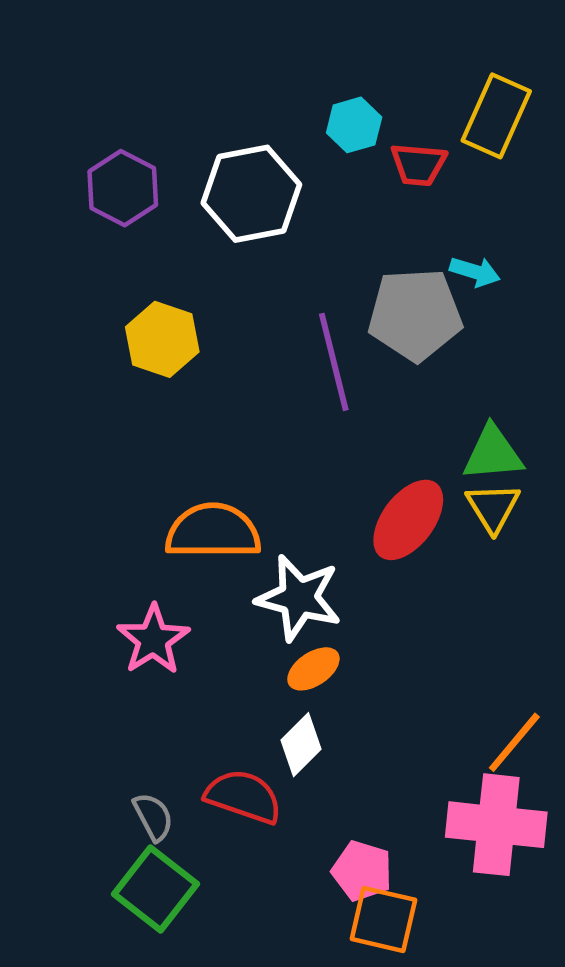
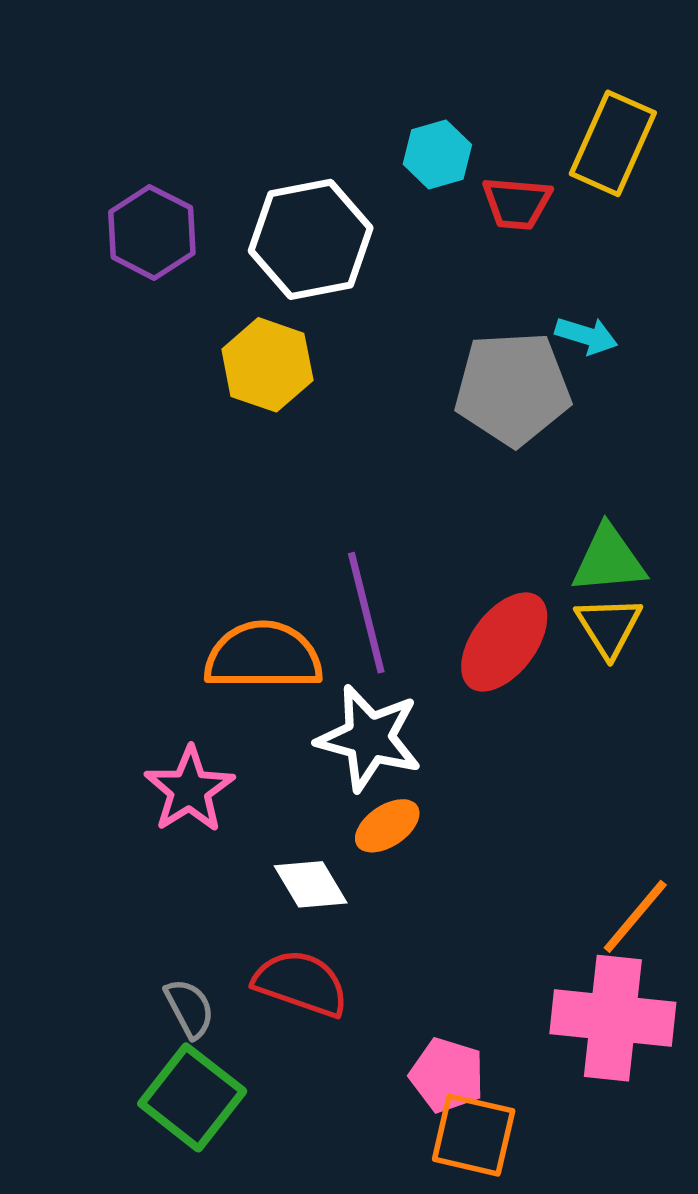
yellow hexagon: (162, 339) -> (267, 365), moved
purple line: (334, 362) -> (366, 613), moved
white diamond: (301, 745) -> (311, 884), moved, turned -76

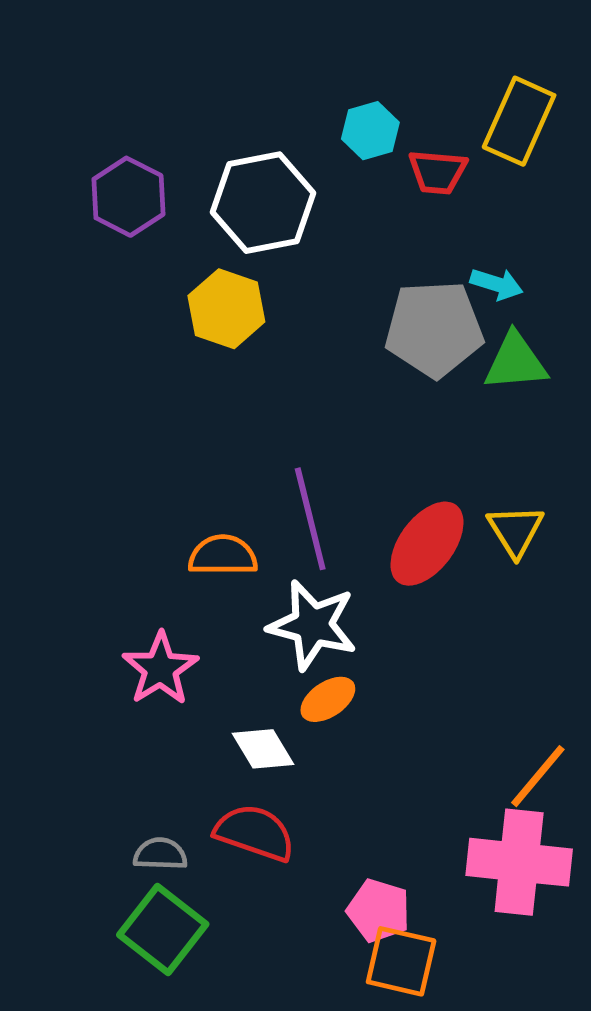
green triangle: (609, 560) -> (515, 362), moved
orange semicircle: (263, 656) -> (223, 555), size x0.7
gray semicircle: (189, 1008) -> (160, 854), turned -60

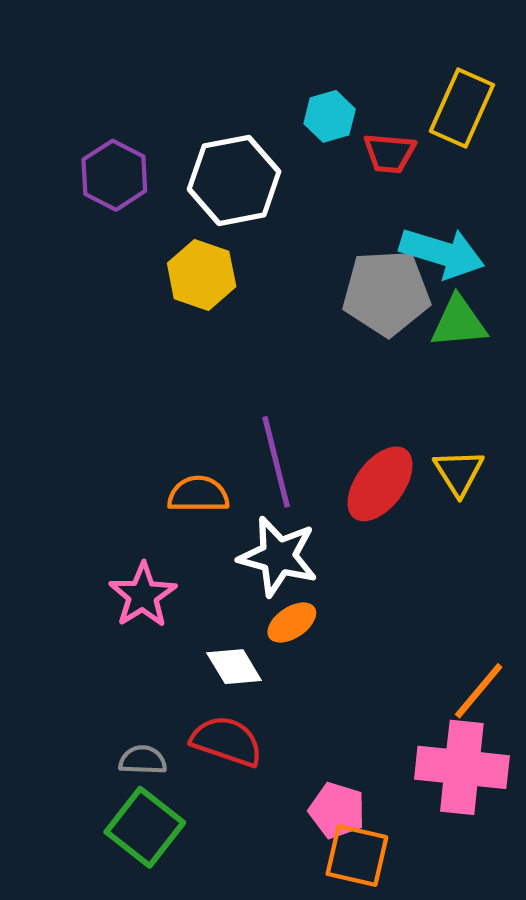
cyan arrow: (497, 284) -> (442, 253), size x1.8

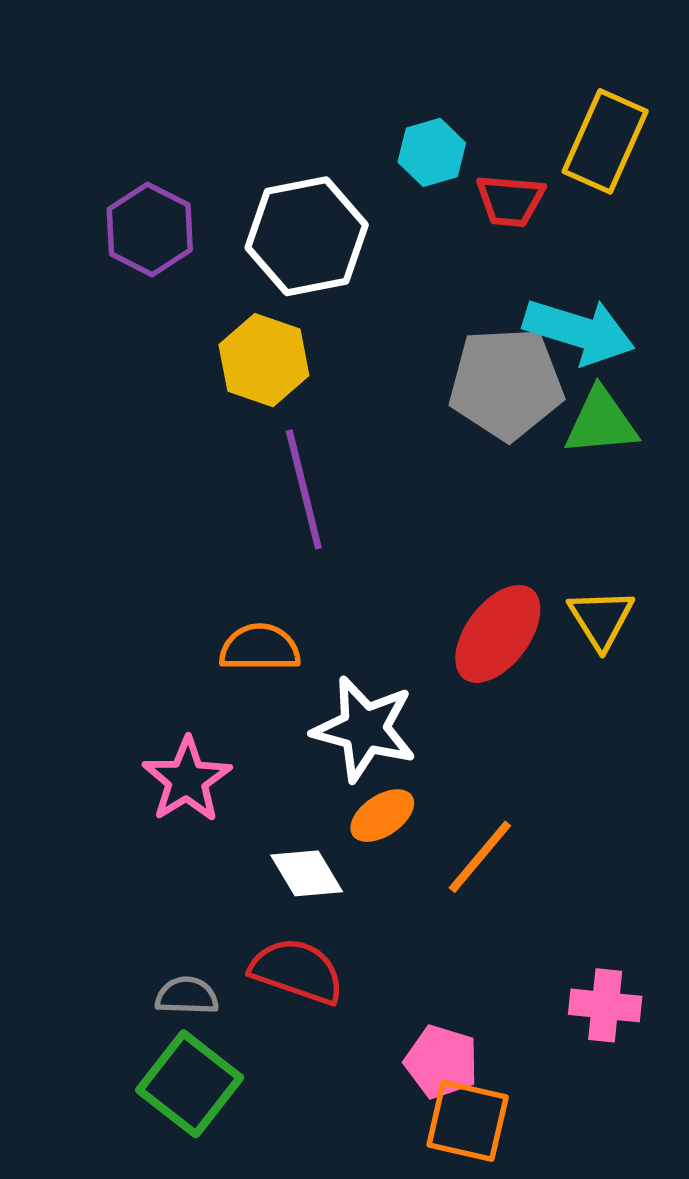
purple line: (276, 462) -> (304, 489), moved
orange line: (479, 691) -> (480, 857), moved
pink cross: (462, 767) -> (605, 1005), size x0.6

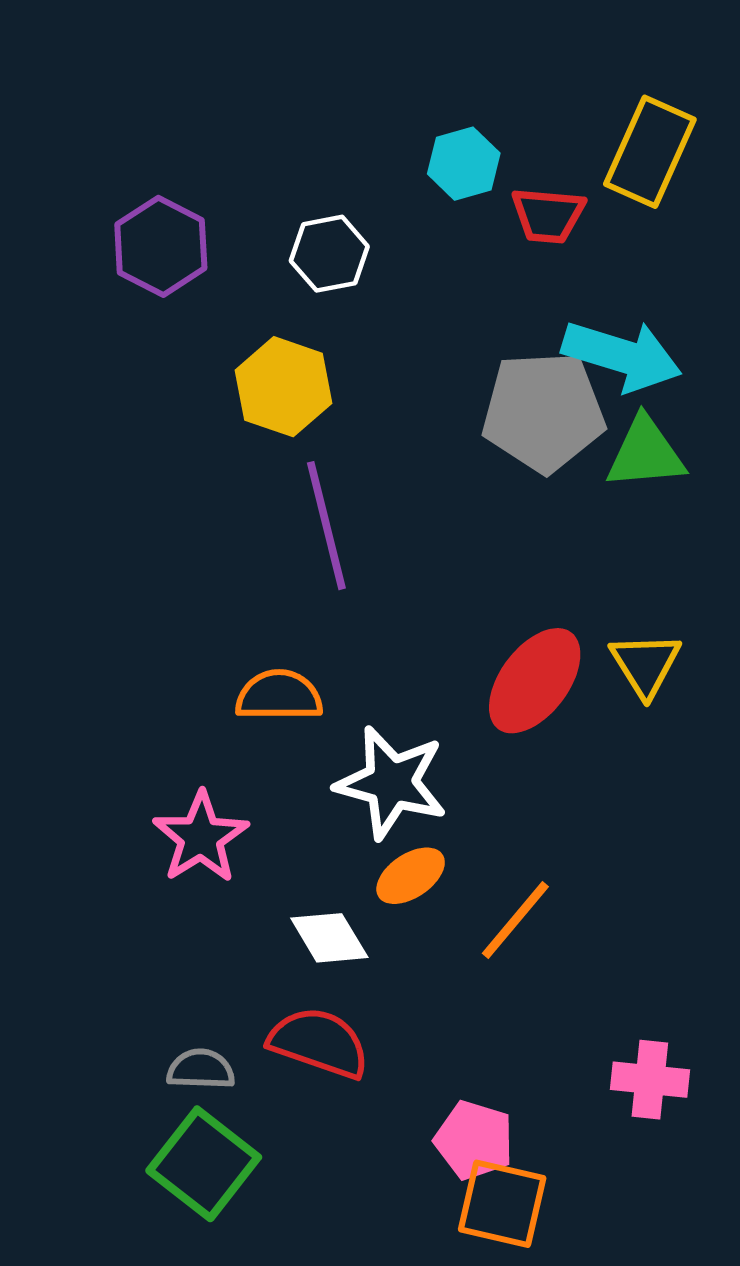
white hexagon: (307, 236) -> (329, 254), size x0.6

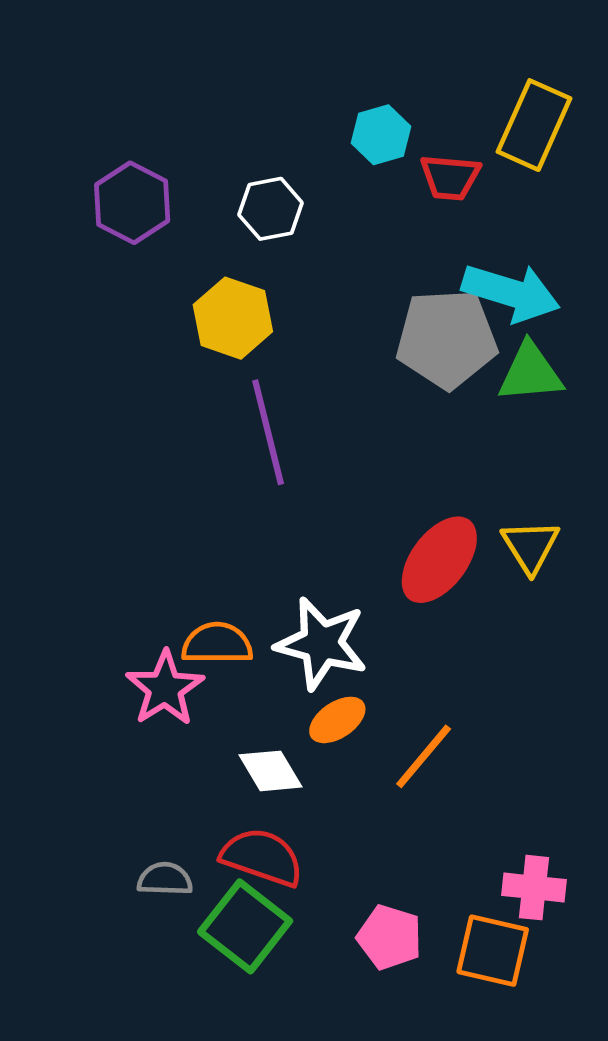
orange semicircle: (279, 695) -> (217, 643), moved
green square: (204, 1164) -> (245, 926), moved
orange square: (502, 1204) -> (493, 951), moved

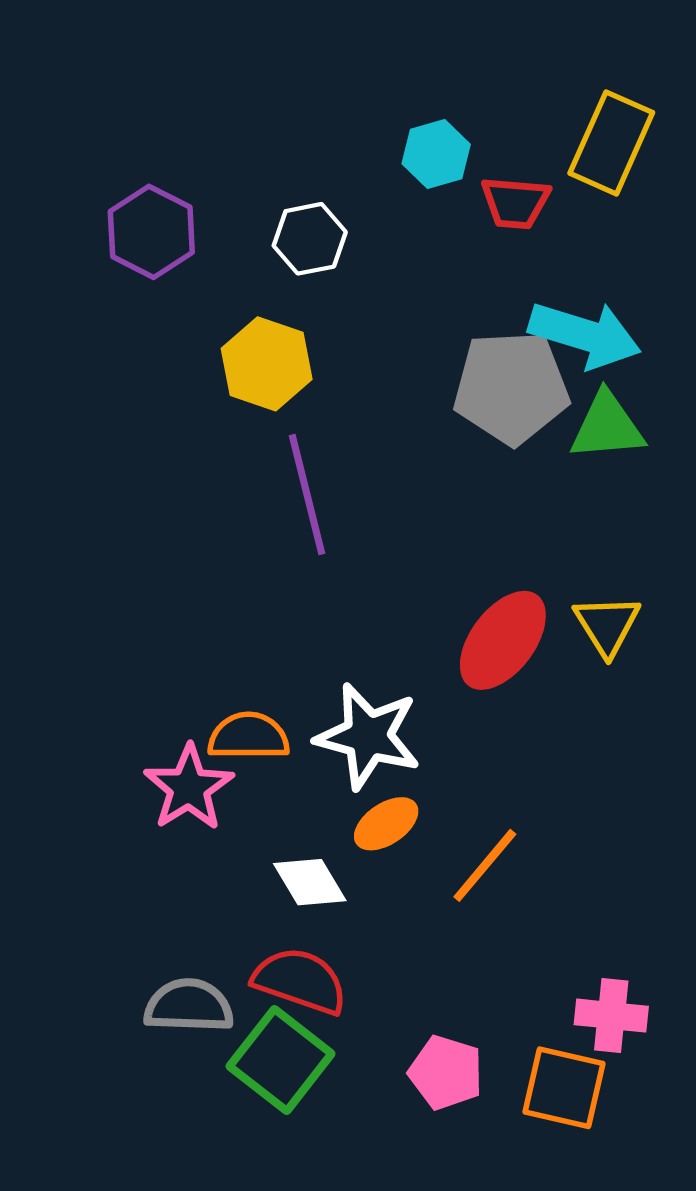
gray semicircle: (165, 879) -> (189, 1006), size x1.4

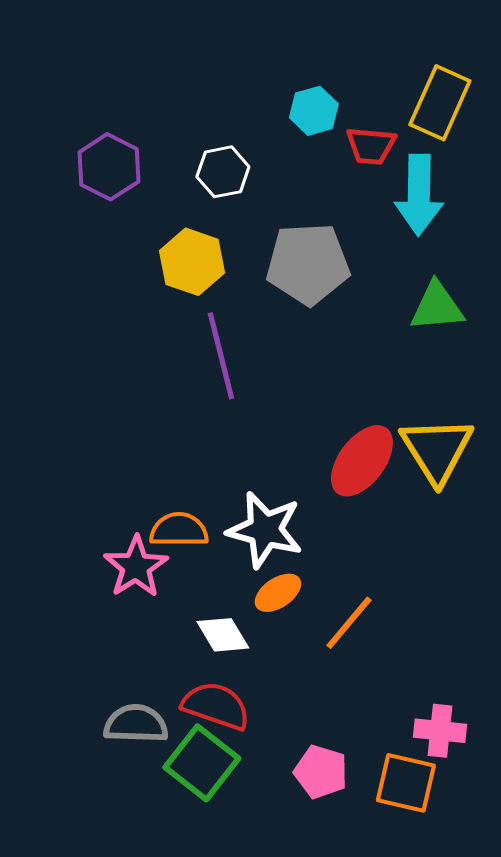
cyan arrow: (585, 335) -> (419, 195), moved, turned 74
gray pentagon: (511, 387) -> (308, 264), moved
yellow triangle: (607, 625) -> (437, 450), size x1.5

